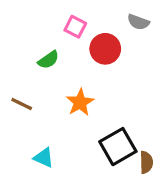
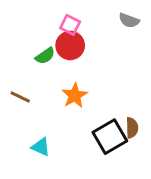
red circle: (105, 49) -> (70, 45), moved
brown semicircle: (146, 162) -> (132, 128), moved

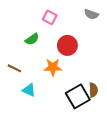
red circle: (70, 45) -> (67, 45), moved
orange star: (75, 95) -> (53, 67), turned 30
cyan triangle: (41, 147) -> (29, 90), moved

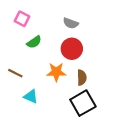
gray semicircle: (91, 14) -> (71, 23), moved
pink square: (50, 17) -> (22, 19), moved
brown semicircle: (93, 90) -> (82, 78), moved

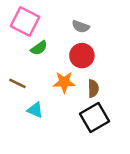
pink square: (22, 19) -> (25, 21), size x1.6

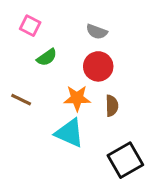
pink square: (25, 21) -> (30, 26), size x0.6
cyan triangle: (35, 110) -> (69, 133), moved, size x1.5
black square: (95, 118) -> (125, 160), moved

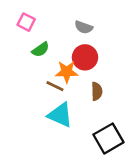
orange star: (77, 98) -> (67, 72), moved
brown line: (21, 100) -> (55, 86), moved

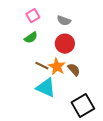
pink square: (26, 22) -> (33, 16), moved, turned 32
orange star: (67, 72) -> (57, 67), moved, turned 30
brown semicircle: (97, 91) -> (74, 70), turned -40

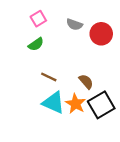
red circle: (65, 44) -> (101, 34), moved
orange star: (57, 67) -> (76, 104), moved
black square: (83, 106) -> (101, 105), moved

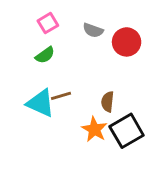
brown line: (49, 77) -> (61, 96), turned -42
brown semicircle: (86, 82) -> (108, 102), turned -133
cyan triangle: (53, 103) -> (41, 103), moved

